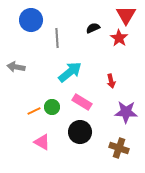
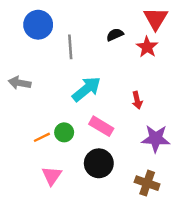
pink triangle: (42, 142) -> (52, 176), turned 36

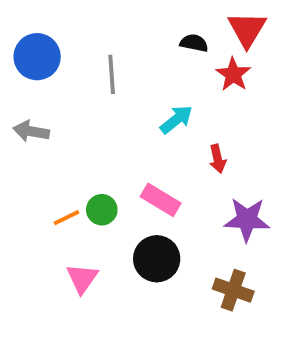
blue circle: (38, 25) -> (37, 57), moved
black semicircle: (115, 35) -> (194, 43), moved, turned 35
cyan arrow: (86, 89) -> (176, 119), moved, size x0.7

